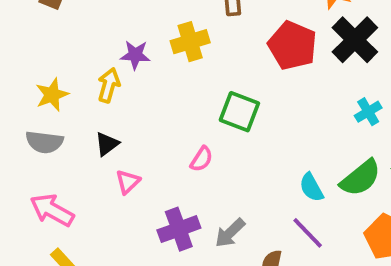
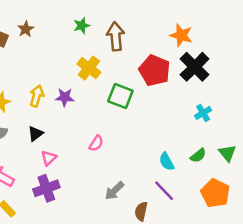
yellow cross: (190, 42) -> (89, 68), turned -35
purple star: (135, 55) -> (65, 97), moved
green square: (239, 112) -> (120, 96), moved
green semicircle: (361, 178) -> (198, 155), size x0.6
purple cross: (179, 229) -> (46, 188), moved

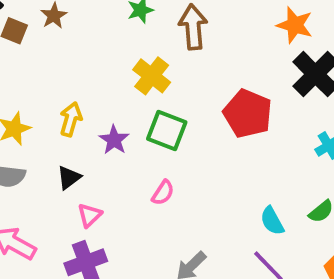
red pentagon: (154, 70) -> (248, 114), moved
green square: (120, 96) -> (167, 131), moved
purple star: (65, 97) -> (114, 140), moved, turned 30

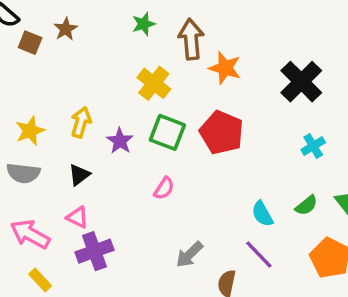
orange star: (295, 25) -> (225, 68), moved
red pentagon: (248, 114) -> (222, 132), moved
pink triangle: (90, 215) -> (78, 217), moved, turned -50

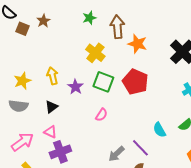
yellow arrow: (81, 122) -> (52, 76), turned -30
pink arrow: (30, 234) -> (22, 142), turned 115
purple line: (259, 255) -> (140, 148), moved

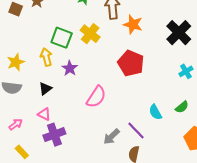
green square: (103, 82) -> (62, 38), moved
pink semicircle: (101, 115) -> (96, 97), size x1.6
pink arrow: (22, 142) -> (16, 124), size x0.6

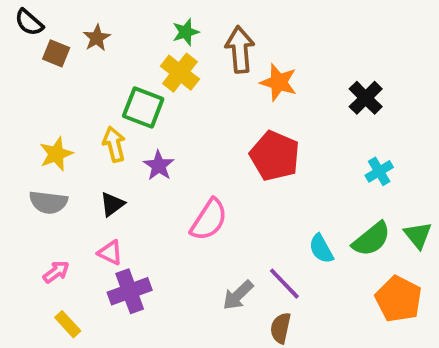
black cross: (179, 33) -> (366, 98), size x0.7
yellow cross: (90, 34) -> (180, 73), moved
green semicircle: (182, 107) -> (371, 239), size x1.5

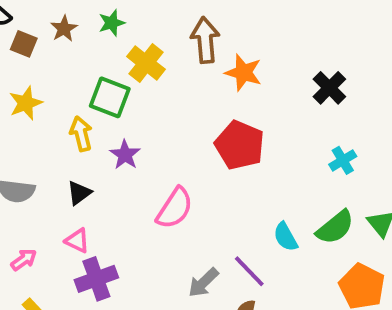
green star: (186, 32) -> (112, 23), moved
yellow star: (56, 154) -> (26, 103), moved

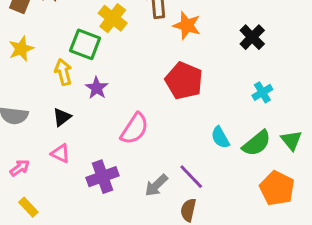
cyan semicircle: (285, 237) -> (220, 137), moved
purple cross: (96, 279) -> (102, 177), moved

